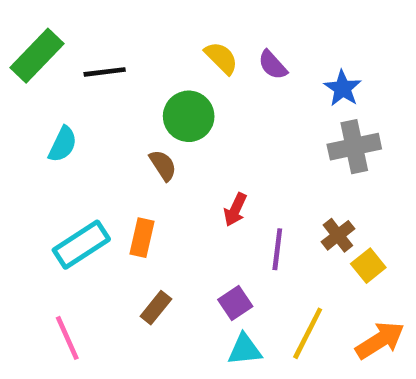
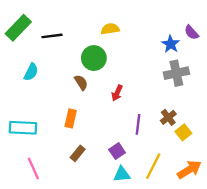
yellow semicircle: (221, 58) -> (110, 29), turned -54
purple semicircle: (273, 65) -> (192, 32), moved
red arrow: (235, 210) -> (117, 93), moved
cyan rectangle: (81, 245) -> (23, 128), moved, turned 36

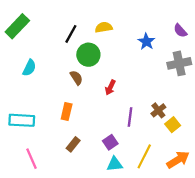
black line: (52, 36) -> (71, 34), moved, turned -54
blue star: (171, 44) -> (146, 42), moved
gray cross: (176, 73) -> (179, 63), moved

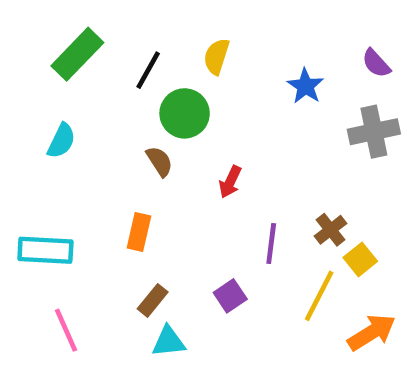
green rectangle: (17, 26) -> (77, 54), moved
yellow semicircle: (104, 27) -> (216, 56), turned -63
yellow line: (144, 156) -> (319, 296), moved
cyan triangle: (115, 164) -> (169, 342), moved

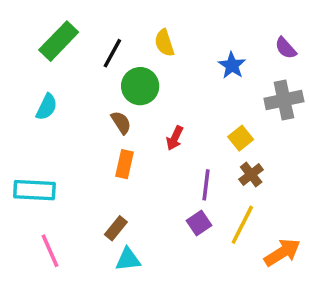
yellow semicircle: (216, 56) -> (164, 43), turned -36
orange rectangle: (139, 232) -> (125, 164), moved
yellow square: (360, 259) -> (241, 138), moved
purple square: (230, 296) -> (199, 223), moved

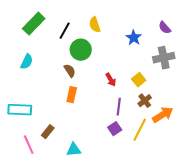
red arrow: (175, 138) -> (111, 80), moved, turned -56
brown rectangle: (116, 228) -> (48, 132), moved
orange arrow: (282, 252) -> (163, 115), moved

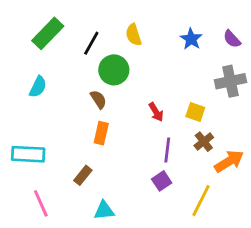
blue star: (134, 38) -> (191, 39), moved
yellow square: (139, 80) -> (195, 112), turned -32
yellow line: (140, 130) -> (201, 201), moved
brown rectangle: (48, 132) -> (83, 175), moved

